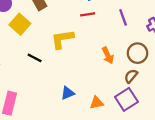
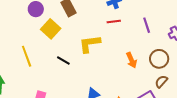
brown semicircle: (131, 76) -> (161, 82), moved

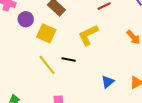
yellow line: (27, 56) -> (47, 65), moved

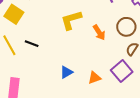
yellow L-shape: (88, 35) -> (71, 20), moved

